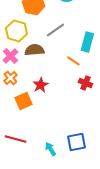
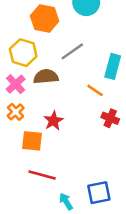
orange square: (23, 101) -> (32, 141), turned 30
red line: (15, 139) -> (42, 175), moved

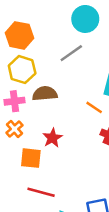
orange hexagon: (45, 19) -> (20, 35), moved
gray line: (72, 51) -> (71, 53), moved
pink cross: (16, 84) -> (14, 101), turned 36

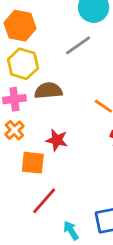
red star: (52, 138) -> (57, 140), turned -30
red line: (41, 192) -> (44, 201), turned -64

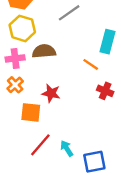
cyan arrow: (71, 231) -> (67, 148), moved

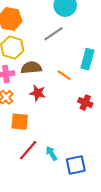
orange line: (91, 64) -> (64, 75), moved
red star: (51, 93) -> (38, 93), moved

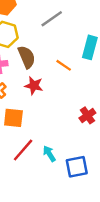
brown semicircle: (31, 68) -> (27, 57), turned 72
red cross: (85, 103) -> (87, 115), moved, turned 32

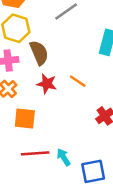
orange line: (64, 65) -> (78, 81), moved
red line: (23, 150) -> (35, 153), turned 45

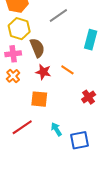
orange square: (25, 119) -> (39, 99), moved
red line: (35, 153) -> (22, 127), moved, turned -30

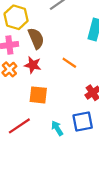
red star: (43, 72) -> (33, 65), moved
blue square: (80, 140) -> (83, 122), moved

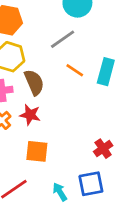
orange line: (69, 63) -> (75, 70), moved

